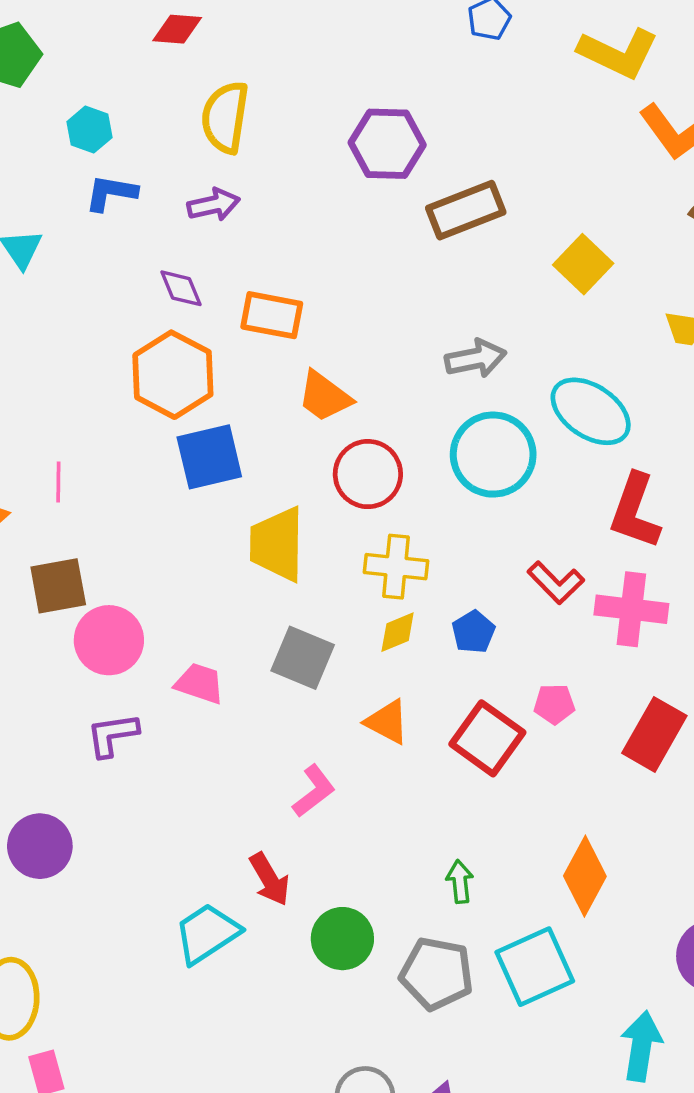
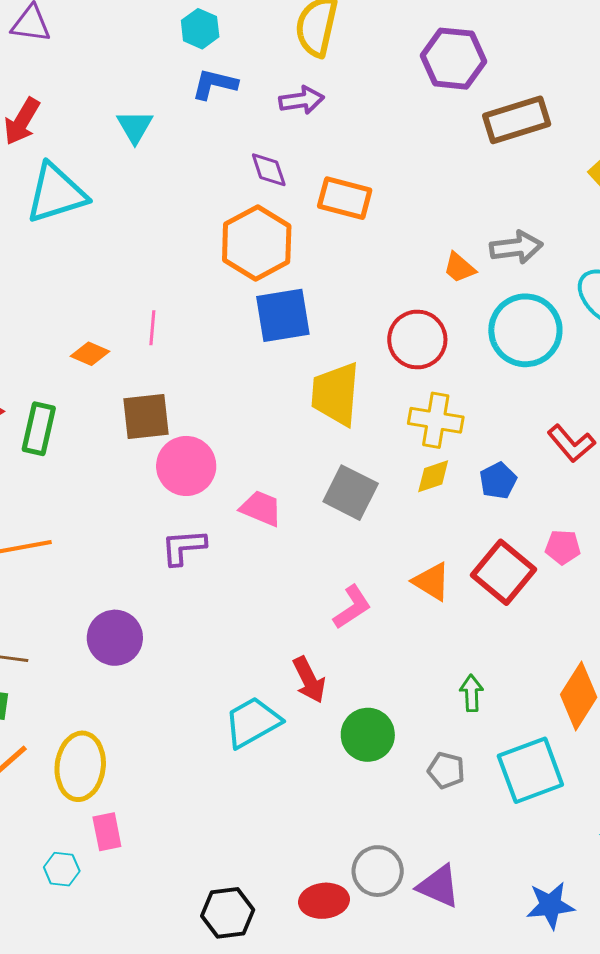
orange trapezoid: (324, 396) -> (459, 268), moved, size x0.7
orange triangle: (387, 722) -> (432, 581), moved
gray pentagon: (437, 974) -> (446, 770), size x0.6

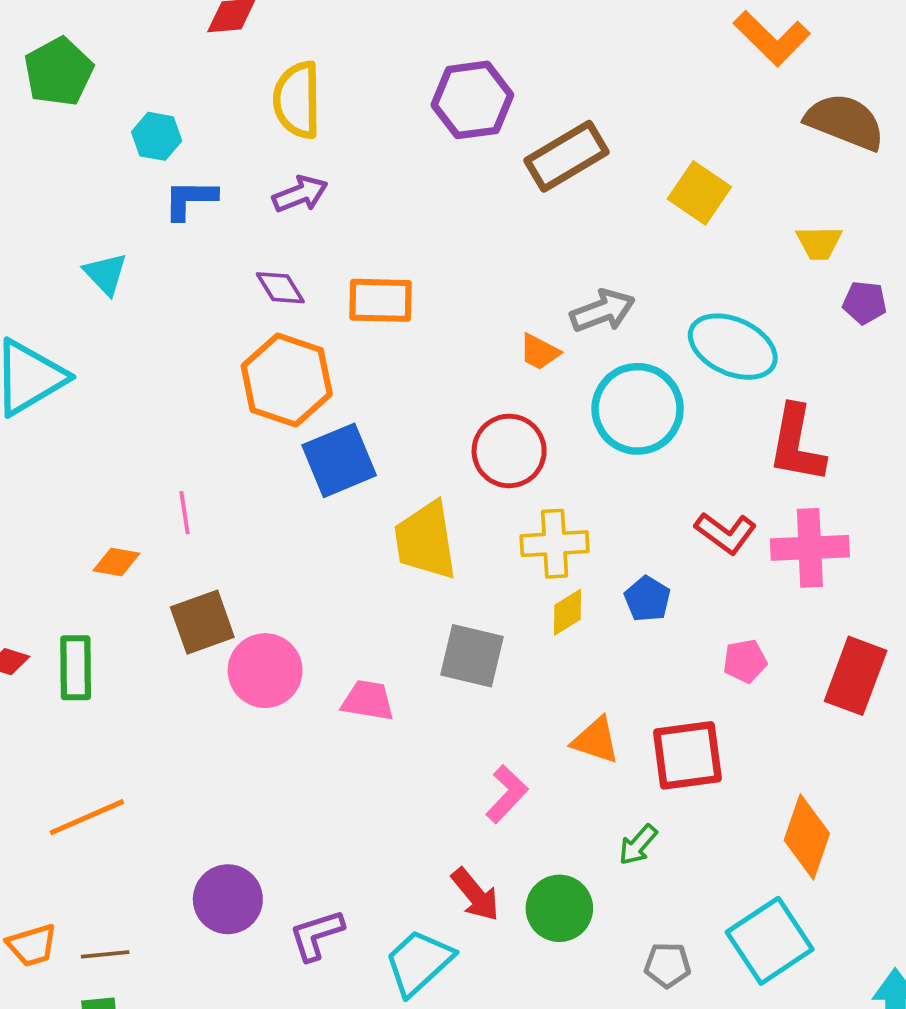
purple L-shape: (184, 547) -> (316, 935), moved
red square: (504, 572) -> (687, 755), moved, turned -34
green arrow: (472, 693) -> (638, 845), moved, turned -123
green circle: (368, 735) -> (559, 908), moved

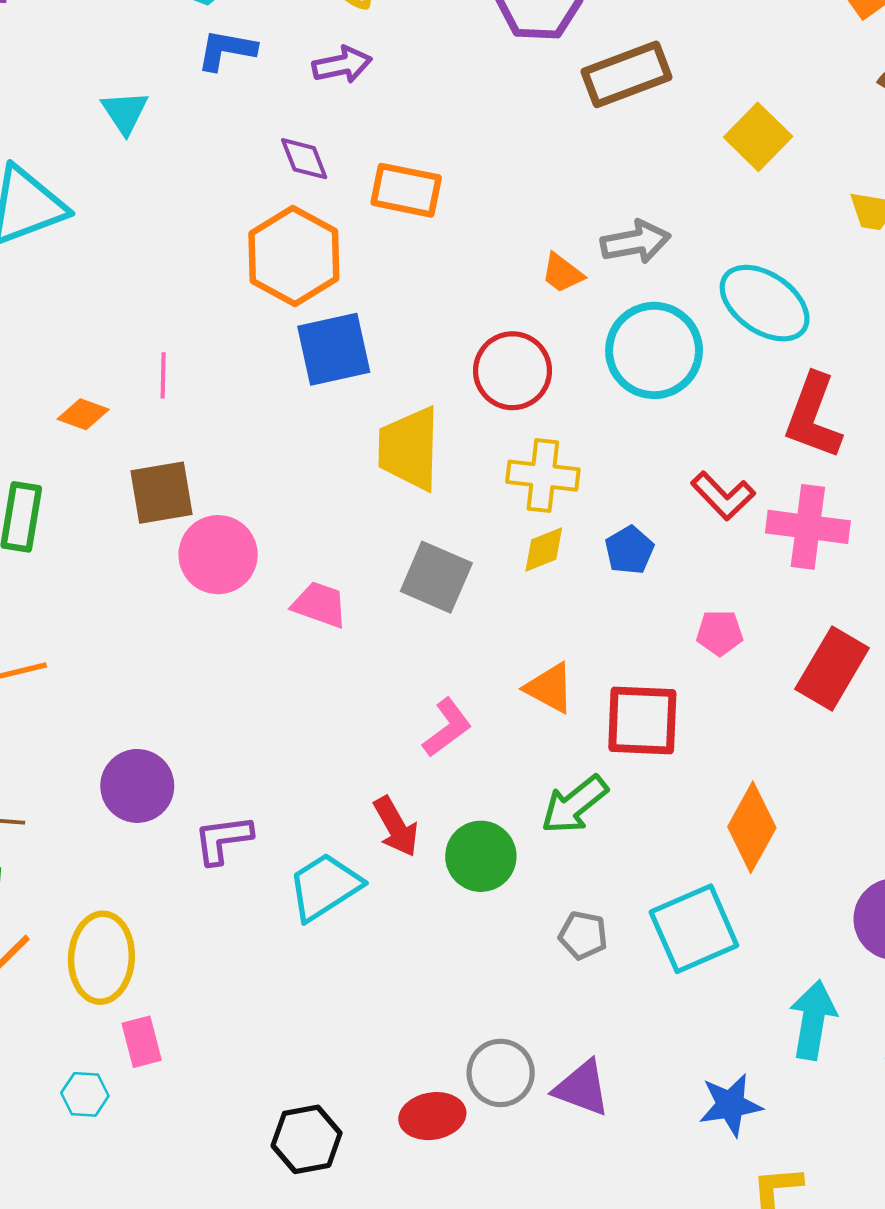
green arrow: (638, 845) -> (574, 805), size x1.5

